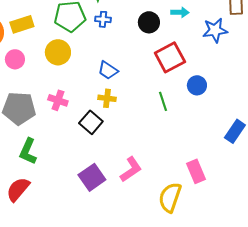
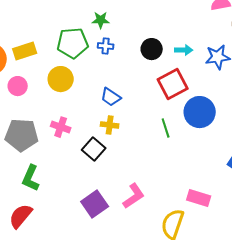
cyan arrow: (180, 12) -> (184, 50), moved
blue circle: (197, 85) -> (200, 112), size x1.6
pink rectangle: (196, 171) -> (199, 198), turned -50

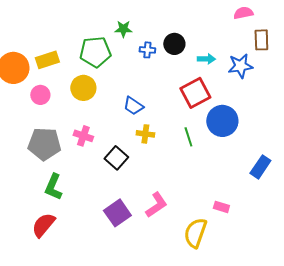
blue cross: (106, 46) -> (147, 50), moved
black circle: (152, 49) -> (174, 44), moved
yellow cross: (110, 125) -> (145, 134), moved
pink rectangle: (199, 198) -> (221, 207), size x0.7

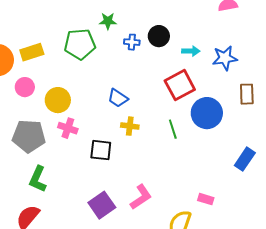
brown rectangle: (261, 40) -> (247, 94), moved
yellow circle: (83, 88) -> (58, 100), moved
black square: (116, 158) -> (101, 150), turned -35

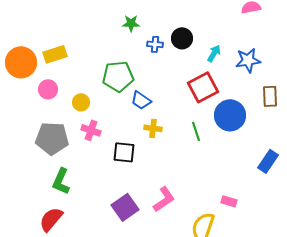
green pentagon: (80, 44) -> (118, 76), moved
cyan arrow: (191, 51) -> (214, 53), turned -60
yellow circle: (58, 100) -> (81, 102), size x0.7

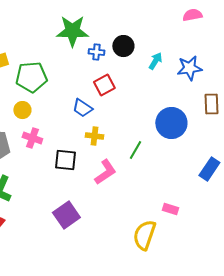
green star: (131, 23) -> (72, 31), size x1.8
green pentagon: (118, 76) -> (31, 77), moved
red square: (203, 87) -> (104, 85), moved, size x0.7
green line: (196, 131) -> (135, 150), moved, turned 48
pink L-shape: (164, 199) -> (105, 172), moved

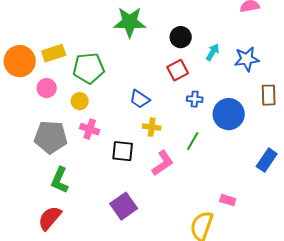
blue cross: (96, 52) -> (195, 99), moved
red square: (104, 85) -> (178, 70), moved

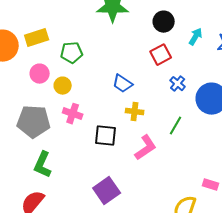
green pentagon: (89, 68) -> (72, 53), size x0.7
pink circle: (47, 88) -> (40, 74), moved
blue cross: (195, 99) -> (178, 84), turned 35

